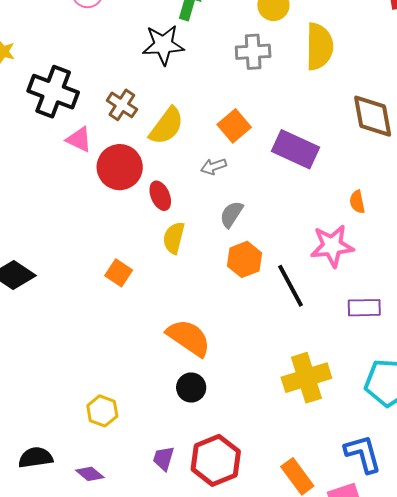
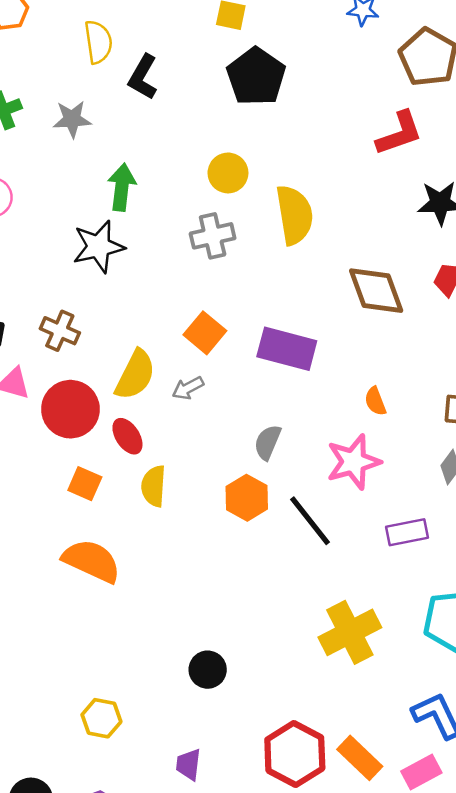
yellow semicircle: (167, 126) -> (135, 375), moved
gray semicircle: (231, 214) -> (268, 442), moved
orange square: (119, 273) -> (85, 484), moved
orange semicircle: (189, 338) -> (92, 561), moved
red hexagon: (216, 460) -> (295, 754), moved

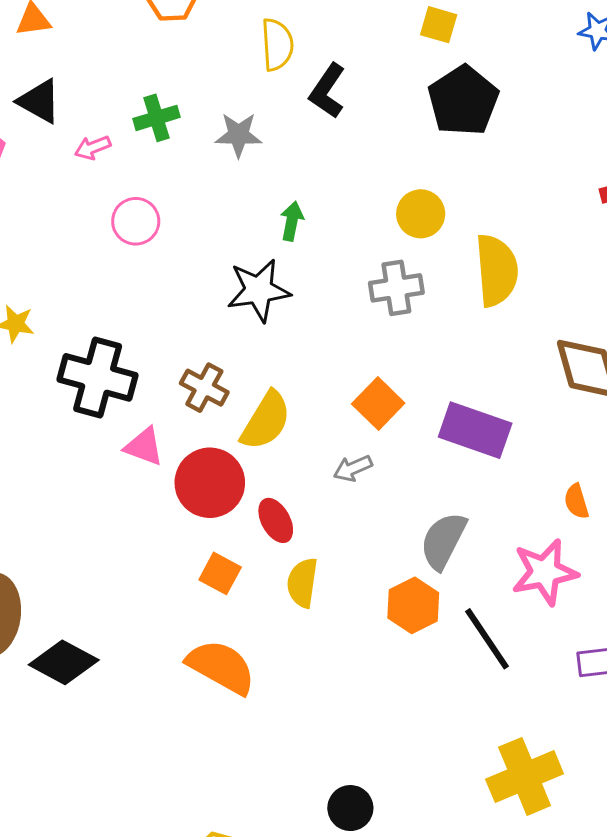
green arrow: (122, 187) -> (292, 221), size x0.7
yellow semicircle: (135, 375) -> (266, 421), moved
gray semicircle: (268, 442) -> (443, 541), size x1.4

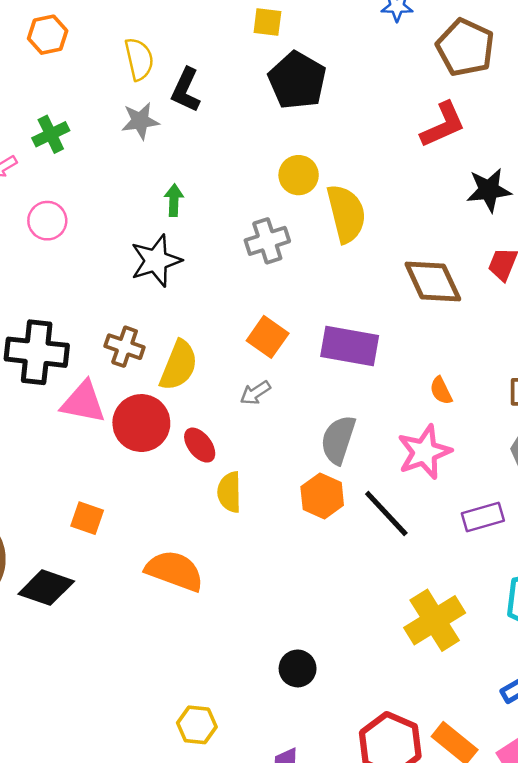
gray star: (238, 135) -> (140, 121), moved
yellow circle: (421, 214) -> (299, 175), moved
pink triangle: (144, 447) -> (83, 402), size x1.4
orange square: (220, 573) -> (87, 518), moved

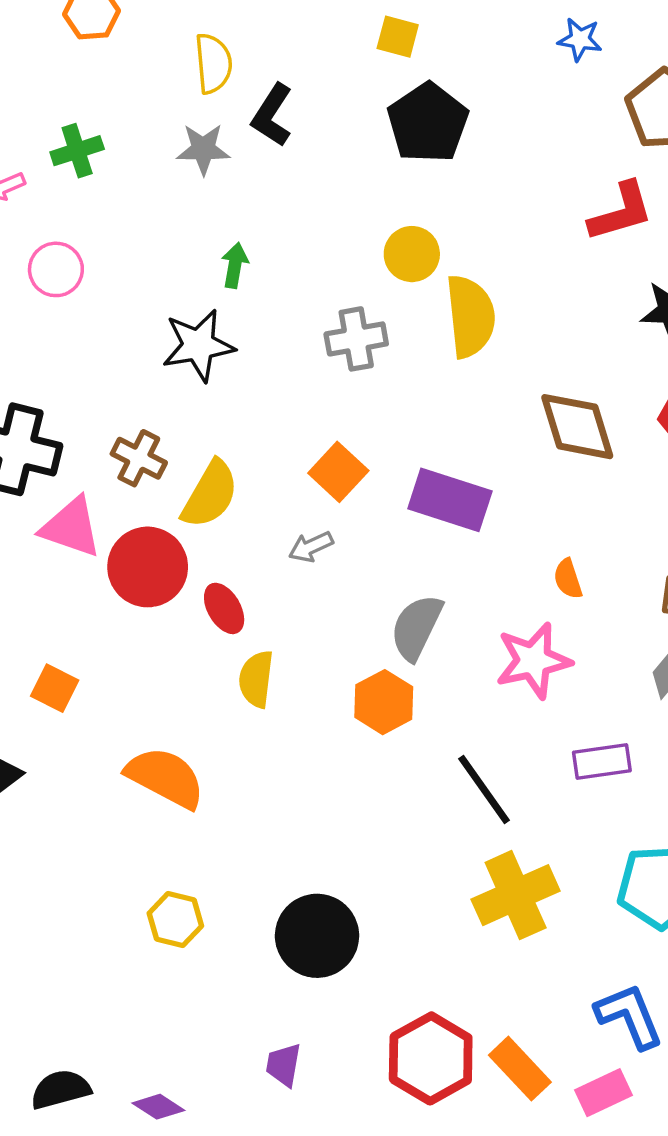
black line: (386, 514) -> (484, 789), moved
black circle: (298, 668) -> (317, 936), size x1.6
yellow hexagon: (197, 725) -> (175, 920), moved

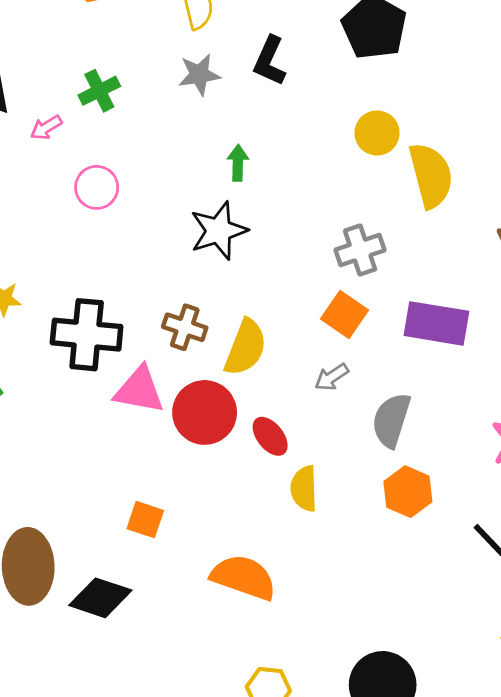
black L-shape: (272, 115) -> (270, 61), moved
gray cross: (356, 339) -> (360, 250), moved
gray semicircle: (416, 627) -> (391, 420), moved

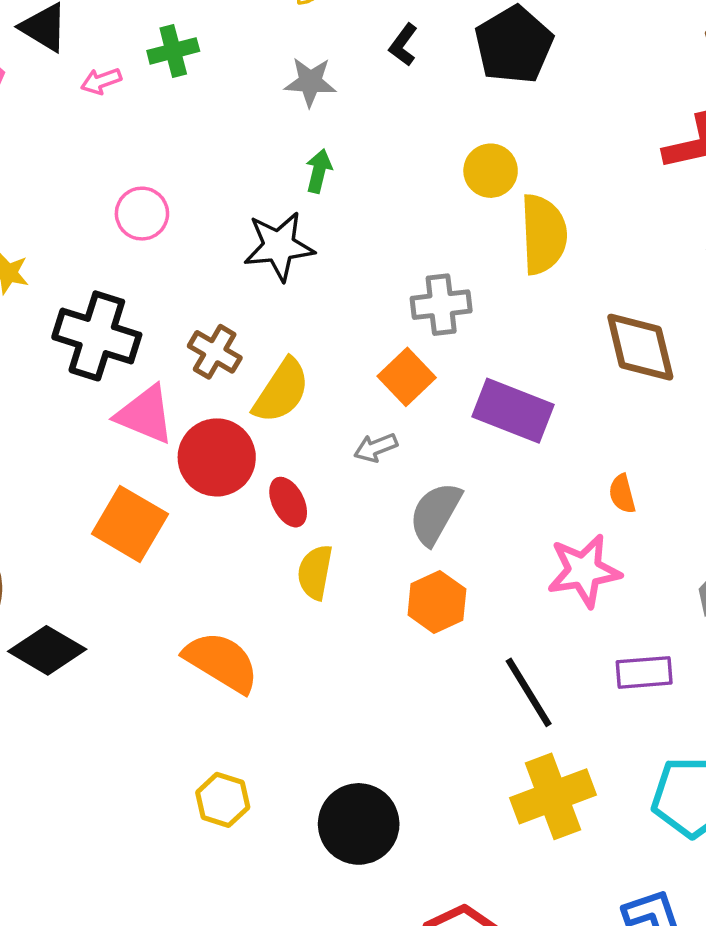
black L-shape: (270, 61) -> (403, 45), moved, size x0.7
gray star: (199, 75) -> (310, 82), moved
pink circle: (97, 187) -> (142, 214), moved
orange square: (145, 520) -> (130, 524), moved, size x1.6

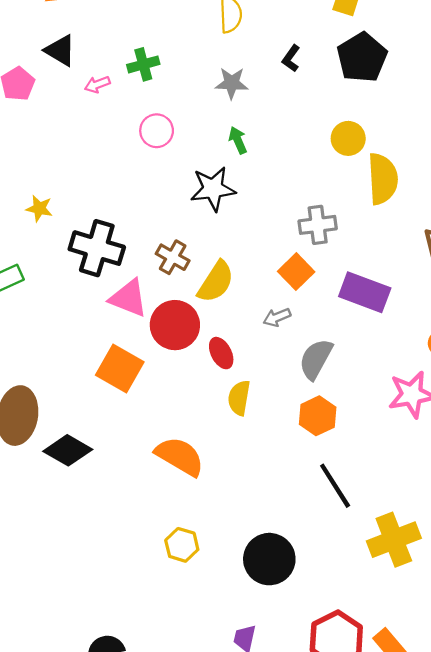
green arrow: (319, 171) -> (238, 140), turned -36
pink circle: (142, 214) -> (157, 131), moved
black line: (529, 692) -> (335, 486), moved

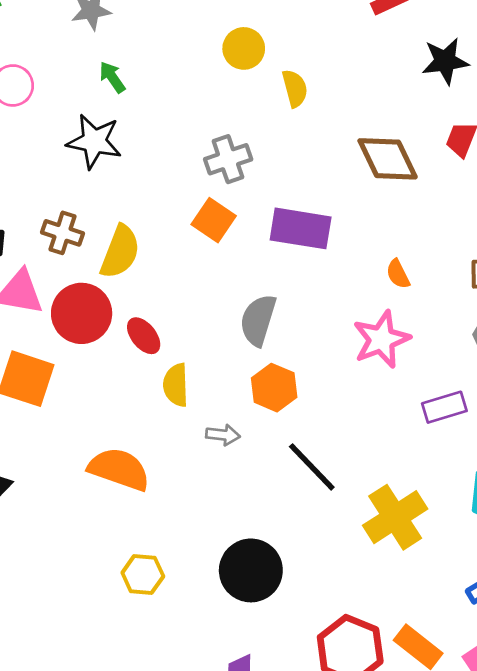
yellow semicircle: (383, 179) -> (295, 88), size x0.6
black star: (213, 189) -> (94, 141), turned 30
gray arrow: (277, 317) -> (223, 435), moved, turned -140

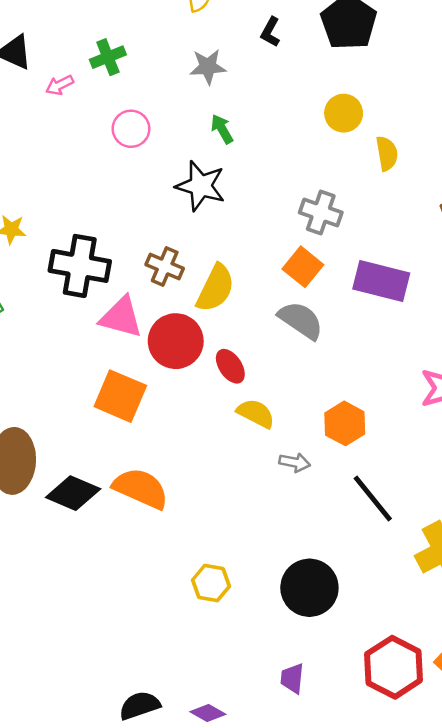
gray cross: (228, 159) -> (321, 213), turned 33
gray semicircle: (258, 320) -> (301, 320), moved, turned 102
yellow semicircle: (176, 385) -> (256, 413), turned 114
orange semicircle: (119, 469) -> (141, 488), moved

